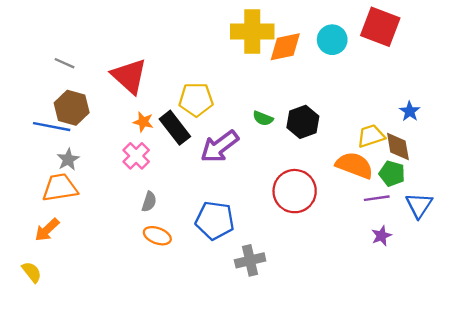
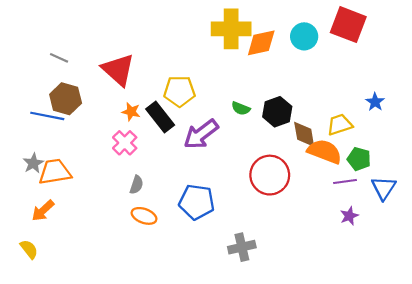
brown diamond: (398, 147) -> (304, 134), moved
gray star: (68, 159) -> (33, 163), moved
gray cross: (250, 260) -> (242, 247), moved

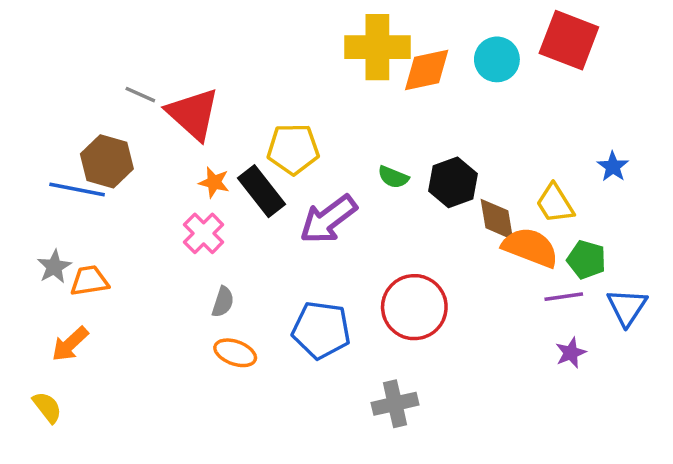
gray line: (59, 58) -> (140, 95), moved
yellow trapezoid: (340, 125) -> (555, 203), turned -104
orange trapezoid: (55, 172) -> (89, 281), size x0.7
red circle: (270, 175) -> (414, 307), moved

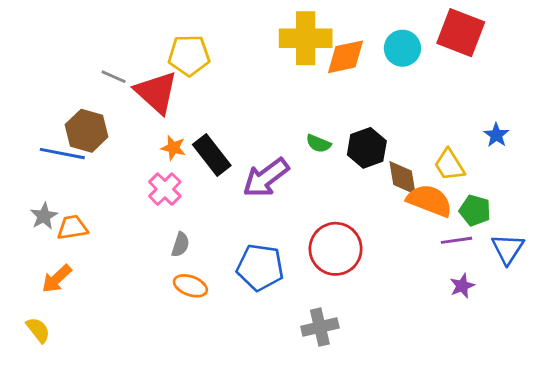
yellow pentagon: (293, 149) -> (189, 55), moved

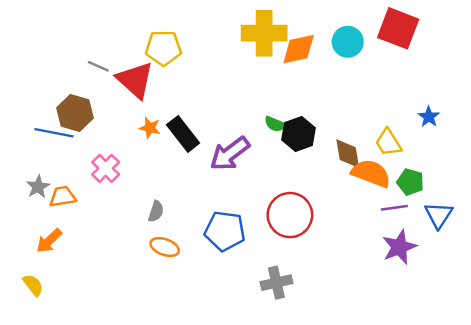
black hexagon: (367, 148) -> (299, 134), moved
pink cross: (165, 189) -> (106, 168), moved
purple star: (462, 286) -> (399, 247), size x1.6

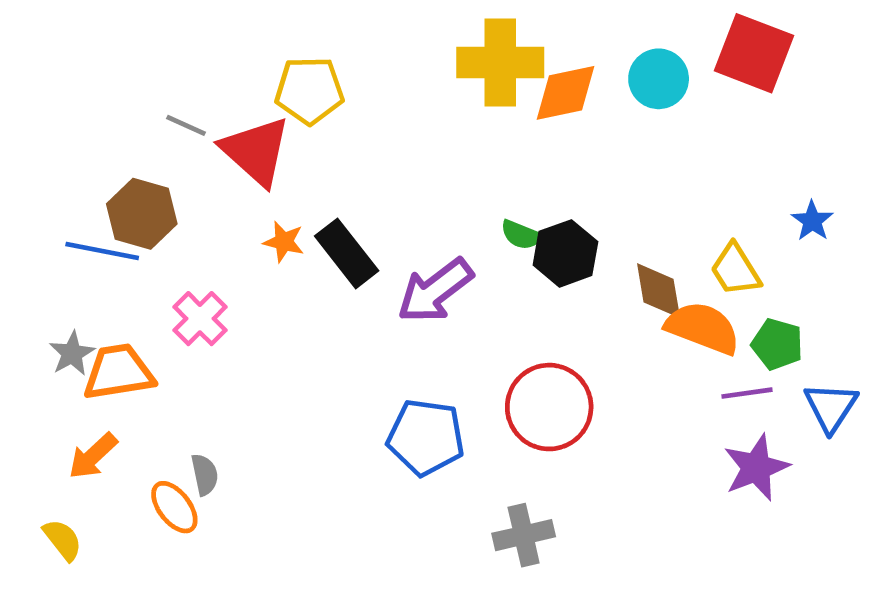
orange trapezoid: (63, 197) -> (118, 372), size x1.4
gray semicircle: (156, 211) -> (205, 475), moved, turned -30
orange ellipse: (165, 247) -> (174, 507), moved, turned 32

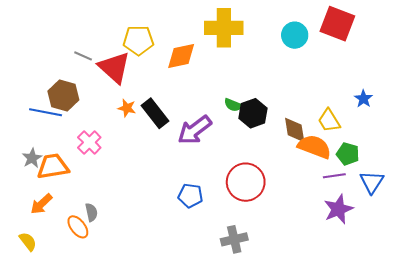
orange diamond: (565, 93) -> (181, 56), moved
blue pentagon: (426, 437) -> (190, 196), size x0.7

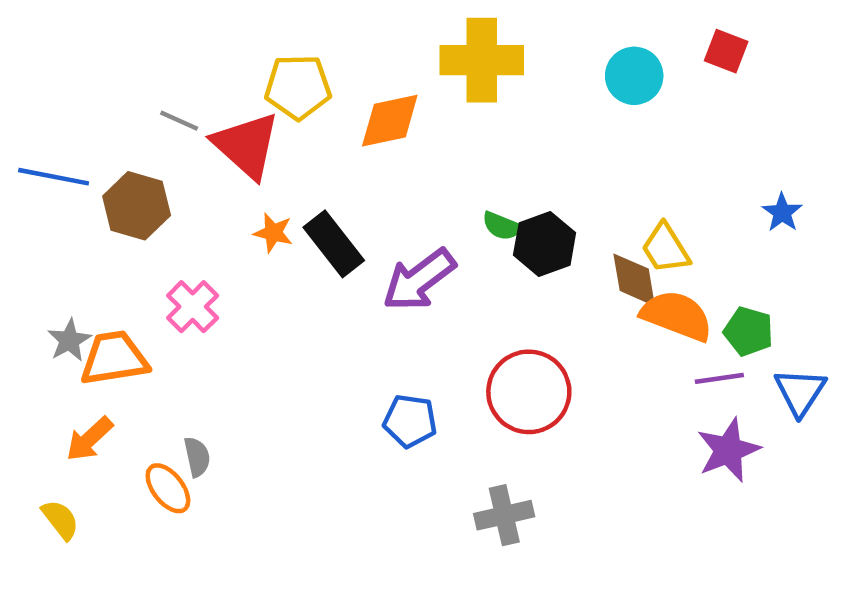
red square: (337, 24) -> (726, 51), size x0.6
blue line: (46, 112) -> (54, 177), moved
yellow trapezoid: (329, 121) -> (666, 248), moved

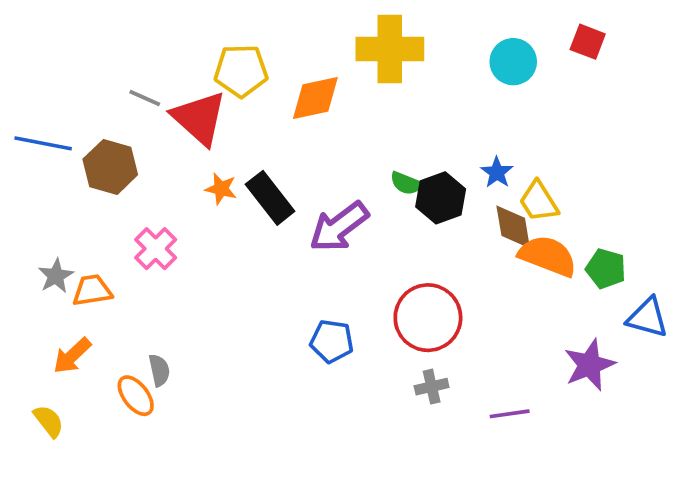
blue star: (782, 213) -> (497, 172), moved
orange trapezoid: (114, 358) -> (92, 290), size x0.7
purple line: (719, 378) -> (510, 414), moved
blue triangle: (800, 392) -> (648, 318), turned -48
gray cross: (504, 515) -> (432, 387), moved, size x0.7

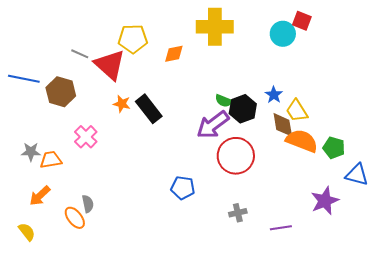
red square: (588, 42) -> (302, 21), moved
orange diamond: (315, 98) -> (174, 54), size x0.7
purple arrow: (339, 227) -> (213, 125), moved
gray star: (56, 276) -> (31, 152), turned 30
red circle: (428, 318) -> (236, 156), moved

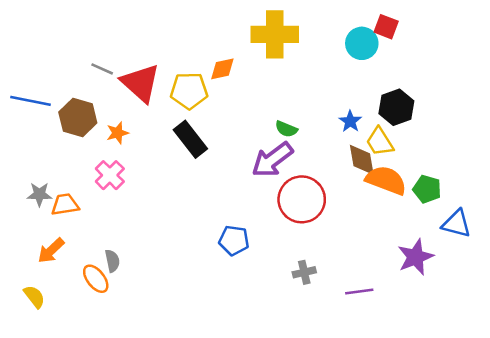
yellow pentagon: (133, 39) -> (189, 91), moved
orange star: (122, 104) -> (117, 133), moved, turned -30
black hexagon: (243, 109) -> (396, 107), moved

